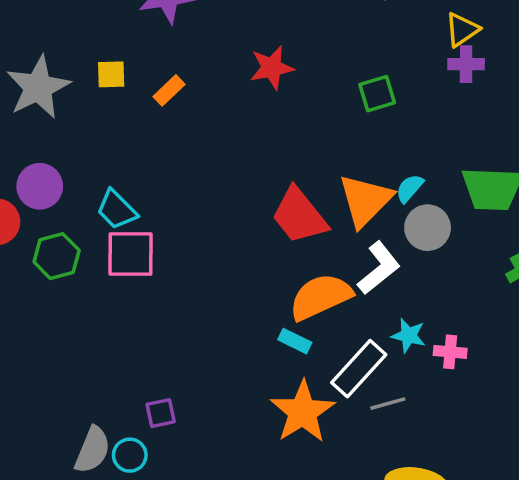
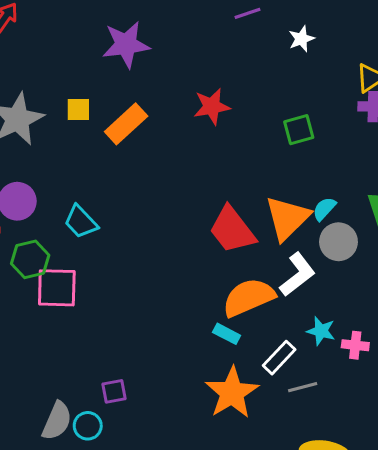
orange rectangle: (169, 90) -> (126, 124), size x1.6
pink square: (130, 254) -> (57, 288), moved
white rectangle: (359, 369) -> (279, 358), size x0.7

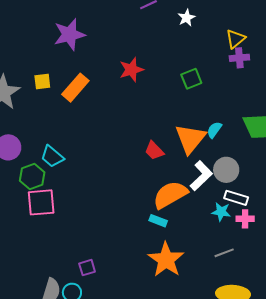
red trapezoid: (232, 230) -> (154, 151), size x0.6
gray circle: (338, 242) -> (226, 170), moved
green hexagon: (30, 259) -> (32, 176), moved
white rectangle: (279, 358) -> (236, 198), moved, turned 70
gray line: (303, 387) -> (224, 253), moved

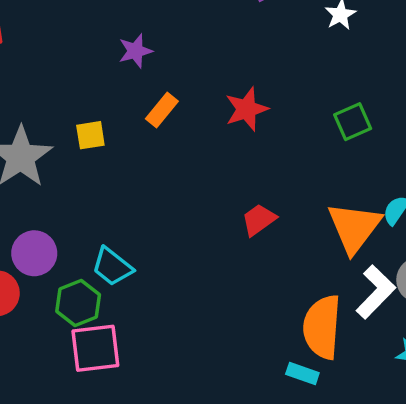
purple star: (69, 35) -> (135, 51), size x0.6
orange rectangle: (75, 88) -> (162, 110), moved, size x0.7
red trapezoid: (154, 151) -> (259, 220), moved, turned 100
orange semicircle: (170, 195) -> (322, 327), turned -54

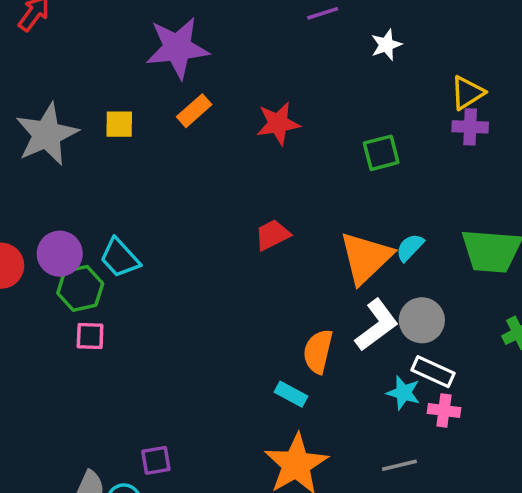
purple star: (135, 51) -> (177, 48), size x1.8
purple circle: (34, 253) -> (60, 254), moved
orange semicircle: (322, 327) -> (318, 351), size x0.7
pink square: (95, 348) -> (90, 336), size x0.6

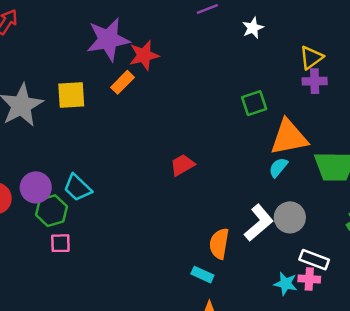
red star: (278, 123) -> (144, 55), moved
yellow square: (119, 124) -> (71, 95), size x1.4
orange triangle: (366, 258) -> (289, 137), moved, turned 36
white rectangle: (433, 372) -> (314, 260), moved
cyan star: (403, 393) -> (286, 284), moved

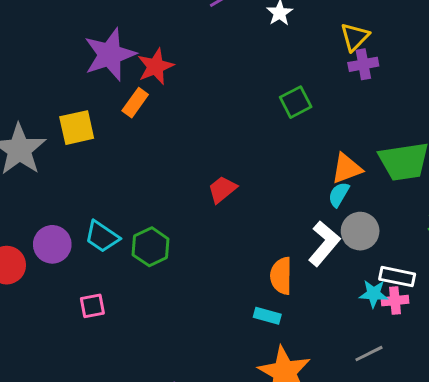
orange triangle: (289, 137) -> (347, 168), moved, size x0.7
cyan semicircle: (278, 167) -> (339, 194), moved
green hexagon: (51, 211) -> (151, 247), moved
cyan star: (286, 284) -> (374, 294), moved

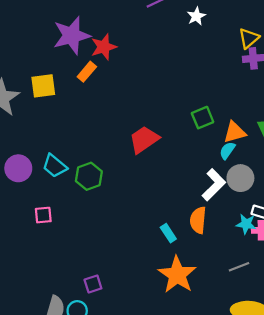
green square: (296, 102) -> (203, 118), moved
red trapezoid: (222, 189) -> (144, 139), size x1.4
orange semicircle: (281, 276) -> (198, 220), moved
cyan rectangle: (267, 316) -> (168, 233), turned 36

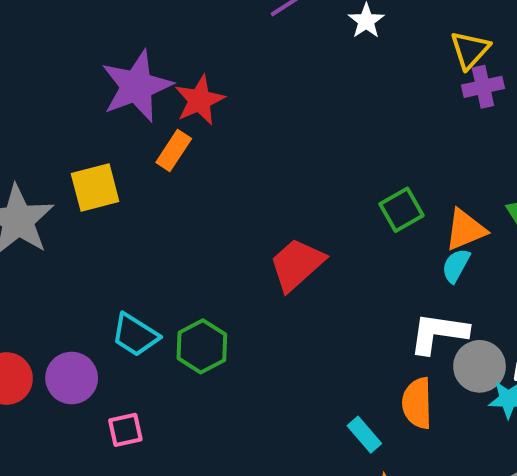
purple circle: (18, 168) -> (72, 378), moved
gray circle: (240, 178) -> (480, 366), moved
white L-shape: (214, 185) -> (438, 333), turned -120

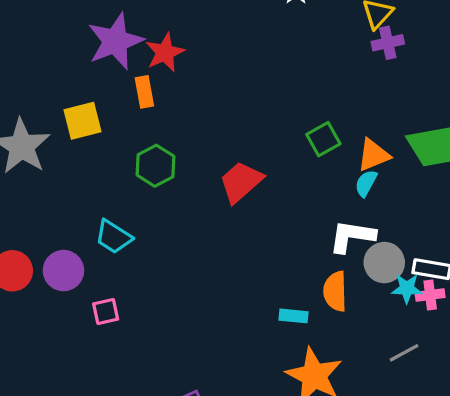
orange rectangle: (174, 150) -> (144, 92), turned -44
green hexagon: (202, 346) -> (156, 166), moved
cyan rectangle: (364, 435) -> (294, 316), turned -44

